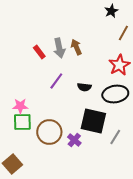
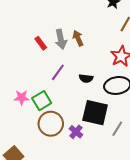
green square: (22, 122) -> (42, 101), moved, turned -30

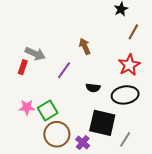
gray arrow: (61, 39) -> (35, 54), moved, turned -54
red rectangle: (41, 43) -> (23, 67), moved, turned 56
purple line: (58, 72) -> (64, 70), moved

